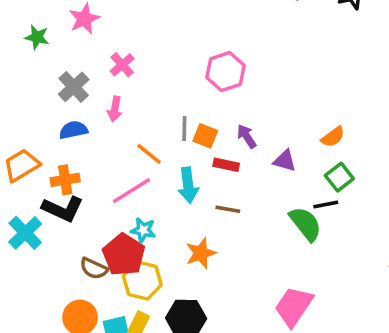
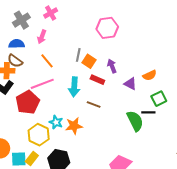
orange semicircle: (333, 137) -> (150, 75), moved
orange line: (149, 154) -> (47, 61), moved
cyan star: (143, 230) -> (56, 122), moved
red pentagon: (124, 255) -> (28, 102), moved
brown semicircle: (94, 269) -> (15, 61), moved

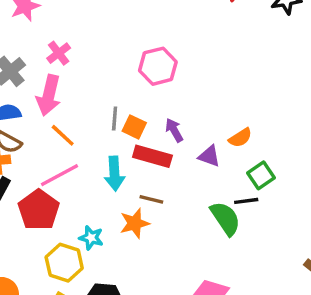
pink arrow: (42, 37) -> (49, 95), size x1.6
red rectangle: (97, 80) -> (152, 156), size x1.5
orange star: (74, 126) -> (135, 223), moved

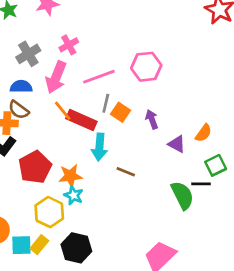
orange semicircle: (240, 138) -> (204, 133), turned -30
red rectangle: (152, 156) -> (81, 120), moved
pink line: (60, 175) -> (99, 77), moved
orange star: (135, 223) -> (70, 176), moved

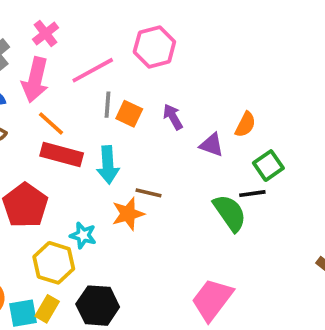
red rectangle: (81, 120) -> (62, 154), moved
orange star: (70, 176) -> (128, 214), moved

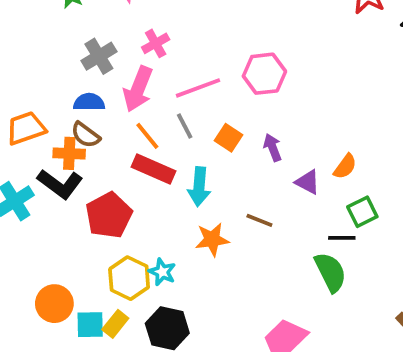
gray line: (107, 105) -> (185, 126), moved, turned -40
brown line: (149, 193) -> (259, 220), moved
green semicircle: (230, 213) -> (330, 272), moved
cyan star: (83, 235) -> (162, 272), moved

